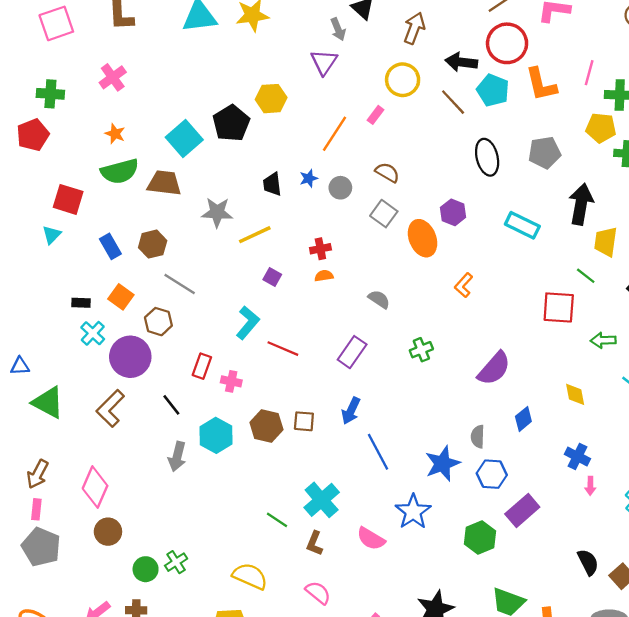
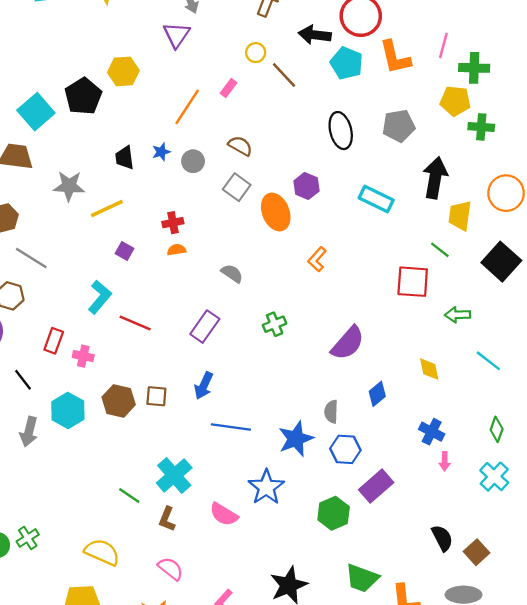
yellow circle: (403, 80) -> (256, 53), size x0.6
brown line: (453, 102) -> (284, 75), moved
blue line: (378, 452) -> (231, 427), turned -54

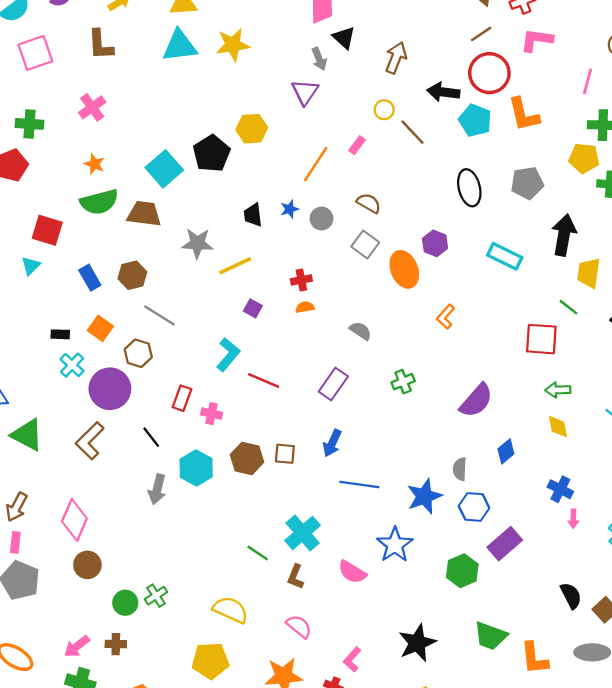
pink line: (443, 45) -> (587, 81), moved
green arrow: (458, 315) -> (558, 390), moved

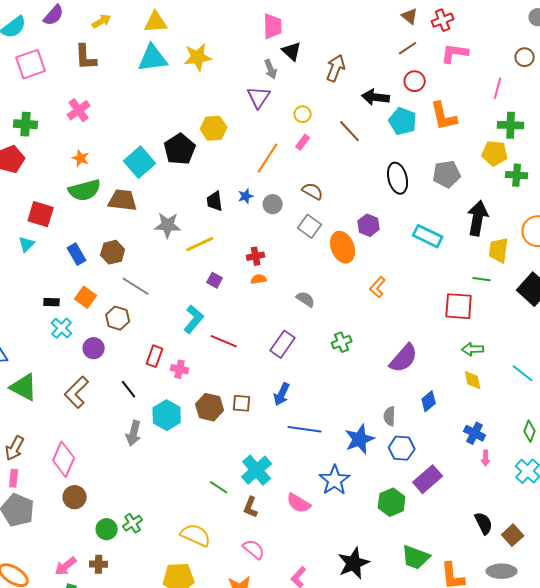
red circle: (489, 73) -> (415, 81), size x0.6
yellow circle: (384, 110) -> (303, 114), moved
green line: (569, 307) -> (482, 279), turned -30
purple circle: (110, 389) -> (94, 348), size x0.6

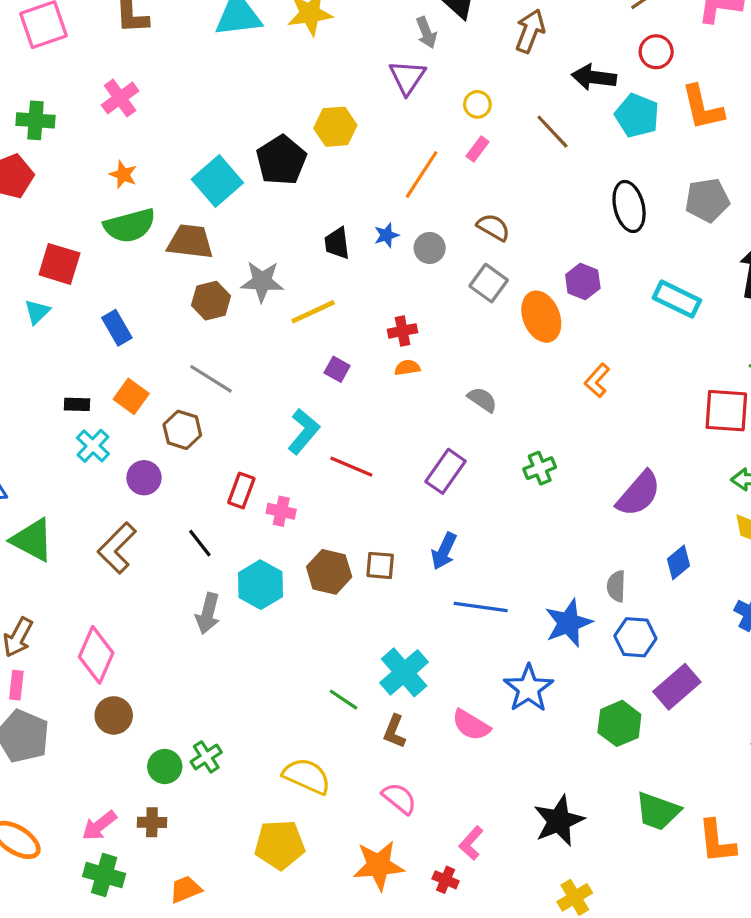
brown hexagon: (113, 252) -> (211, 301), moved

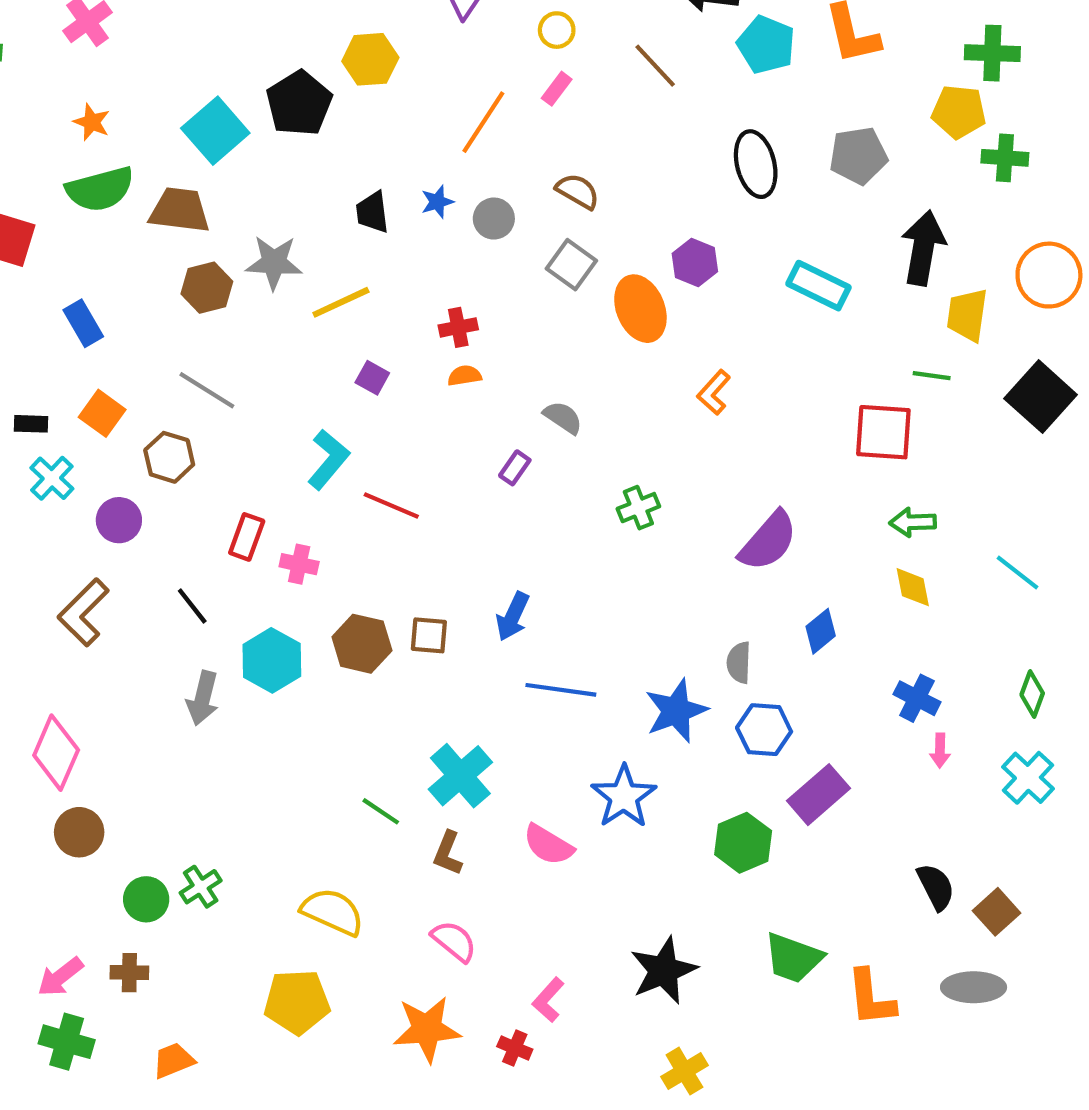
purple rectangle: (446, 471) -> (515, 468), moved, size x0.6

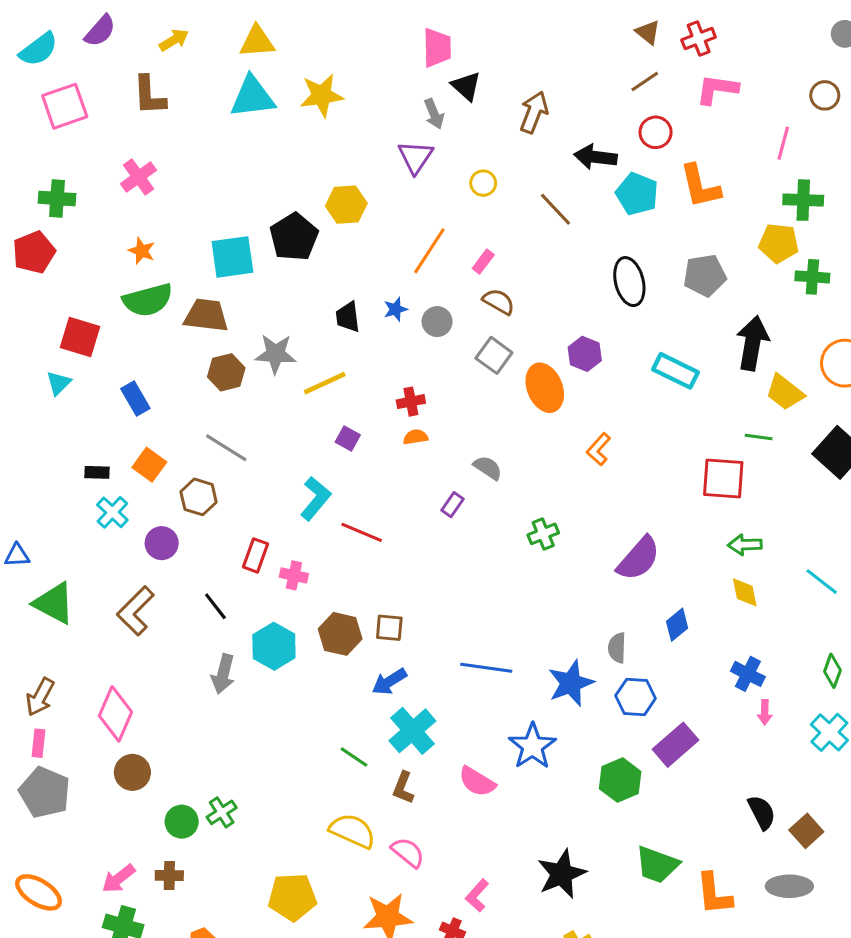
pink rectangle: (557, 89) -> (483, 262), moved
cyan square: (215, 131) -> (232, 257), turned 33
yellow trapezoid: (967, 315) -> (785, 392), turned -60
blue arrow: (513, 616) -> (389, 682), moved, turned 33
yellow semicircle: (333, 912) -> (352, 831), moved

